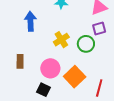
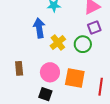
blue arrow: (30, 21) -> (39, 28), moved
orange square: (75, 77) -> (75, 78), turned -30

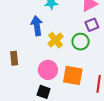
brown rectangle: (19, 68) -> (14, 58), moved

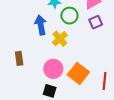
green circle: (81, 42) -> (69, 16), moved
orange square: (73, 75) -> (78, 73), turned 30

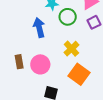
yellow cross: (60, 39) -> (71, 49), moved
pink circle: (53, 69) -> (40, 64), moved

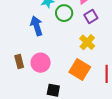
yellow cross: (71, 49) -> (87, 42), moved

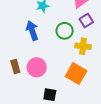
green circle: (64, 13) -> (65, 31), moved
yellow cross: (87, 42) -> (83, 46), turned -35

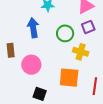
brown rectangle: (15, 66) -> (11, 50), moved
orange square: (76, 74) -> (69, 78), turned -35

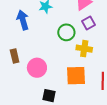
blue arrow: (33, 28) -> (23, 20), moved

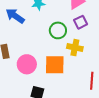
blue arrow: (23, 20) -> (15, 16), turned -42
orange square: (76, 76) -> (55, 65), moved

